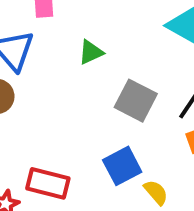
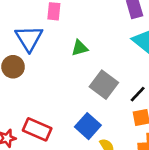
blue square: (122, 166) -> (88, 126), turned -30

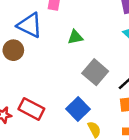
blue triangle: (29, 38) -> (30, 25), turned -36

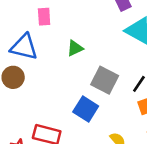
blue square: (78, 109) -> (86, 109), moved

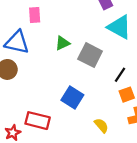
gray square: (105, 80) -> (90, 55), moved

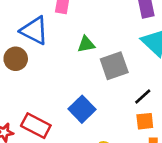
gray square: (90, 55) -> (114, 66), turned 30

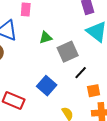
black line: (143, 97) -> (81, 73), moved

